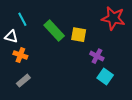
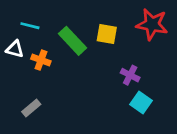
cyan line: (22, 19) -> (30, 26), turned -48
yellow square: (79, 35) -> (107, 34), moved
orange cross: (20, 55) -> (41, 60), moved

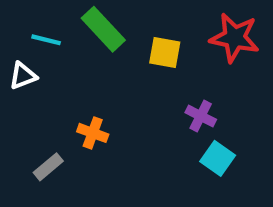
green rectangle: (72, 41) -> (103, 29), moved
white triangle: (15, 49) -> (23, 76), turned -36
orange cross: (41, 60) -> (93, 133), moved

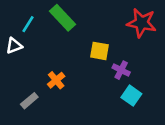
cyan line: (46, 40) -> (28, 24), turned -72
yellow square: (165, 52) -> (99, 51), moved
orange cross: (93, 133) -> (56, 80), turned 30

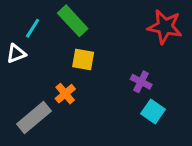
yellow square: (99, 51) -> (83, 59), moved
gray rectangle: (29, 101) -> (34, 117), size x1.6

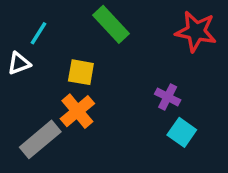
green rectangle: (73, 21) -> (111, 24), moved
yellow square: (83, 59) -> (81, 72), moved
orange cross: (65, 94) -> (77, 111), size x1.4

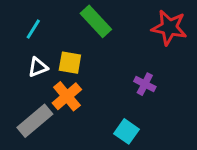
white triangle: (19, 63) -> (38, 67), moved
cyan square: (182, 132) -> (126, 131), moved

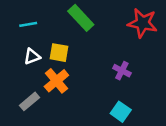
cyan line: (33, 29) -> (28, 24), turned 48
gray rectangle: (35, 121) -> (29, 101), size x0.7
cyan square: (126, 131) -> (121, 112), moved

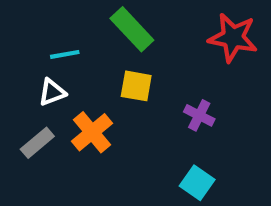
cyan line: (28, 24) -> (65, 54), moved
yellow square: (59, 53) -> (136, 86), moved
gray rectangle: (29, 101) -> (37, 143), moved

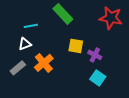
yellow square: (136, 86) -> (76, 46), moved
cyan square: (197, 183) -> (98, 78), moved

